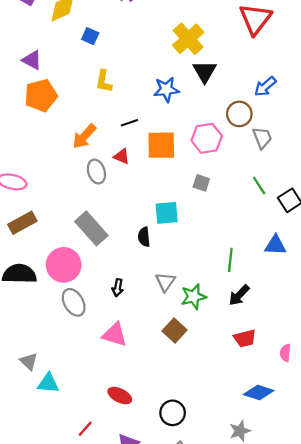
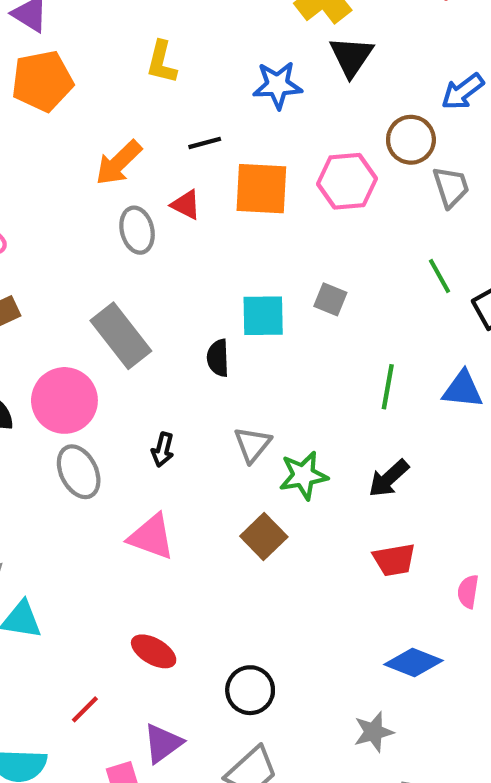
gray square: (201, 183) -> (330, 299), moved
green line: (230, 260) -> (388, 387), moved

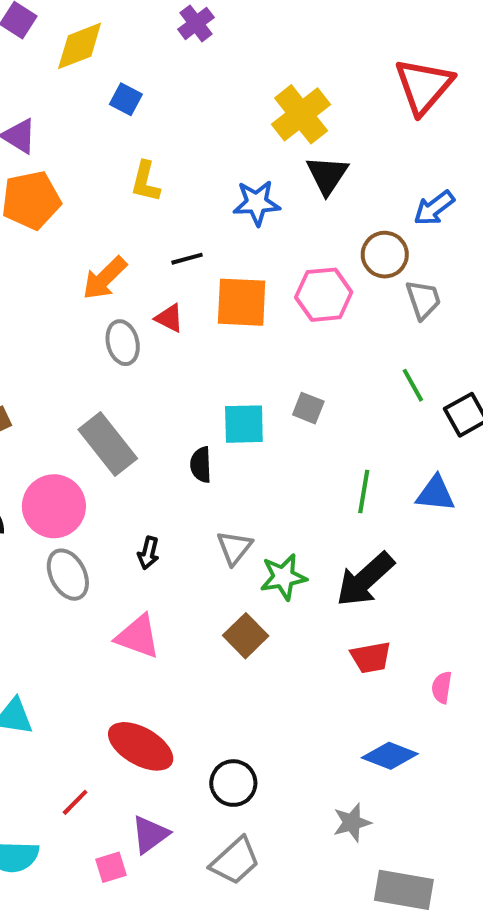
black arrow: (389, 478) -> (365, 579), size x1.5
red ellipse: (154, 651) -> (141, 746), size x1.5

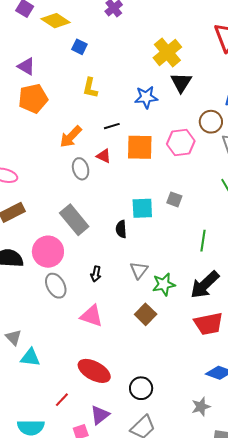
yellow diamond: (80, 46) -> (56, 21), turned 56
red trapezoid: (371, 657) -> (208, 324), size x1.4

